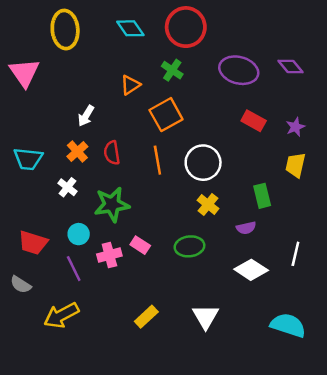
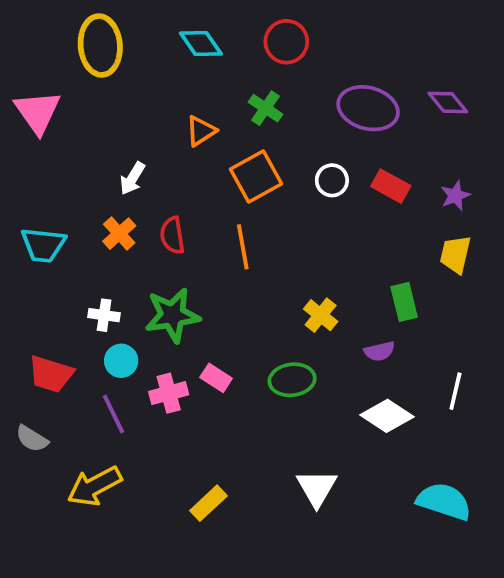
red circle: (186, 27) -> (286, 42), size x0.7
white circle: (203, 163) -> (332, 180), moved, size x0.6
white cross: (68, 187) -> (104, 315), moved, turned -30
yellow rectangle: (146, 317) -> (208, 503), moved

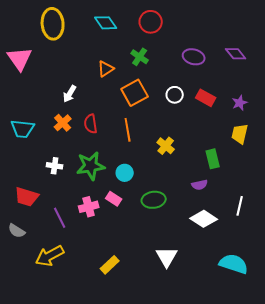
purple ellipse: (368, 108) -> (194, 57), size x0.7
yellow cross: (321, 315) -> (166, 146), moved
cyan circle: (121, 361) -> (125, 173), moved

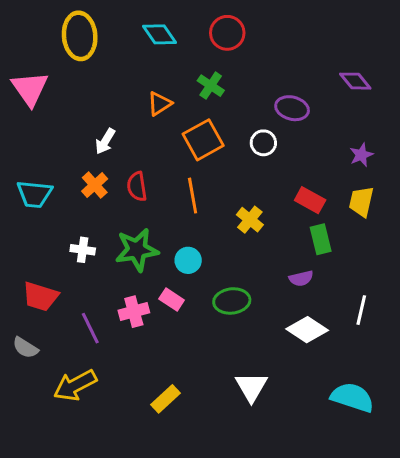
purple ellipse: (194, 57) -> (292, 108), moved
red rectangle: (206, 98) -> (310, 200), moved

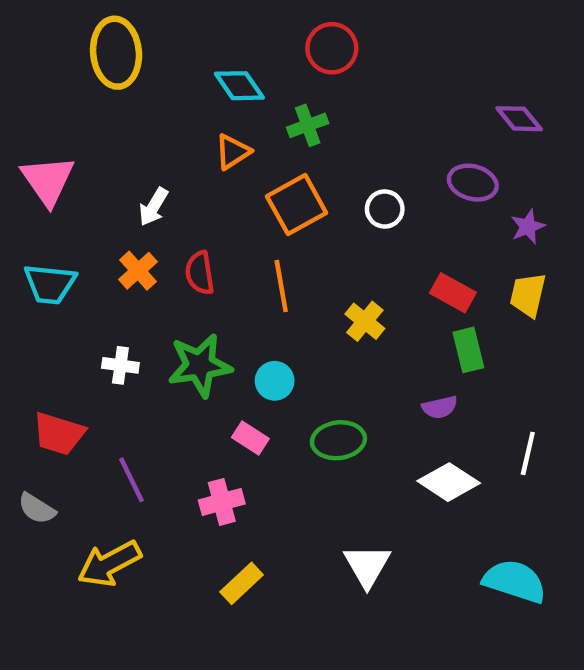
cyan diamond: (159, 34) -> (239, 86), moved
green cross: (211, 86) -> (308, 125), turned 36
pink triangle: (30, 89) -> (48, 180), moved
purple ellipse: (292, 108) -> (473, 183), moved
pink cross: (134, 312) -> (222, 502), moved

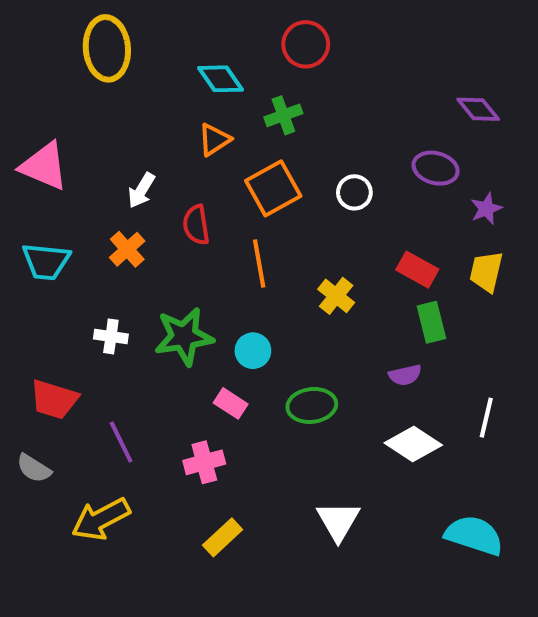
pink triangle: (48, 180) -> (44, 166), turned -32
red semicircle: (200, 273) -> (196, 225), moved

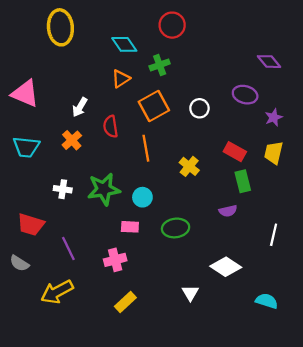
pink rectangle: (231, 403) -> (130, 227), turned -30
white diamond: (413, 444) -> (226, 267), moved
white triangle: (338, 521) -> (190, 293), size x0.7
cyan semicircle: (474, 535) -> (267, 301), size x0.7

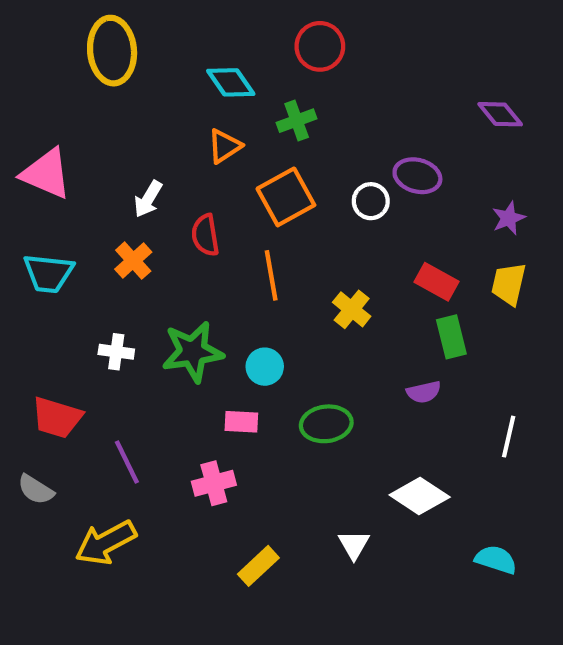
purple ellipse: (245, 95) -> (417, 176), moved
yellow rectangle: (125, 302) -> (258, 566), moved

